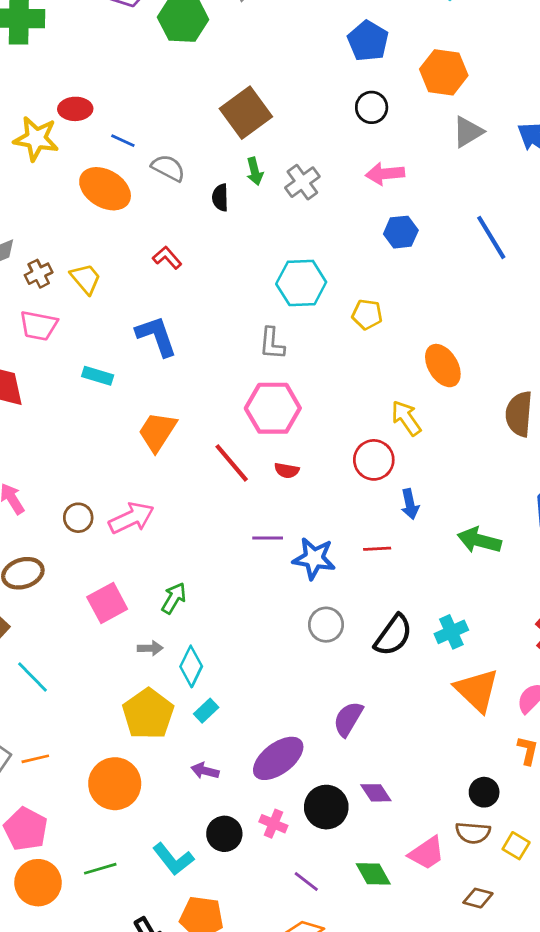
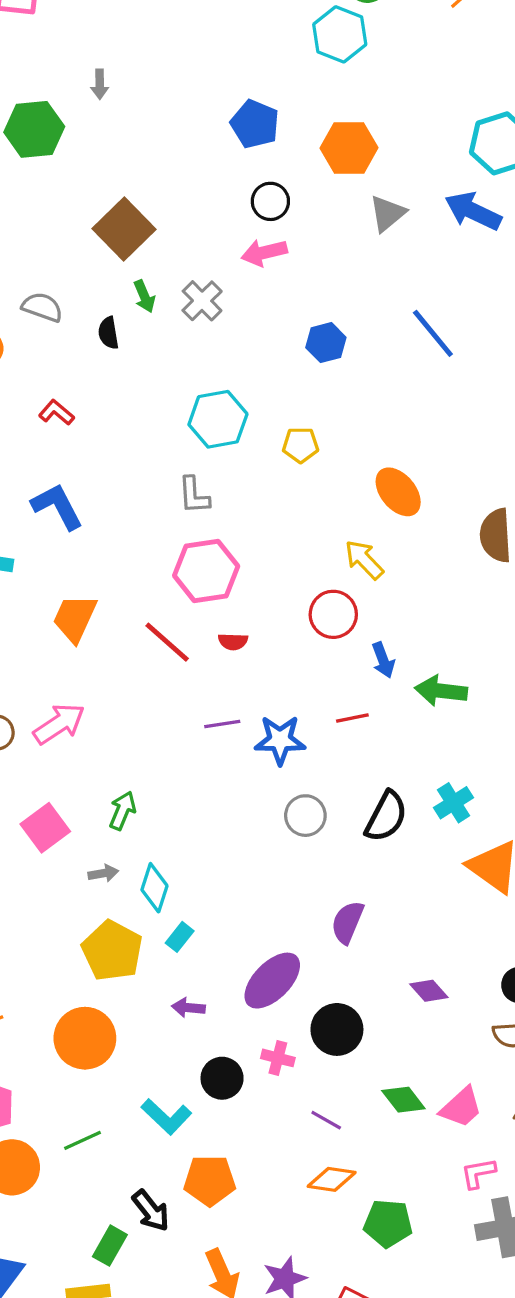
pink arrow: (385, 174) -> (264, 253), moved
green arrow: (479, 540) -> (441, 691), moved
purple diamond: (376, 793) -> (429, 991), moved
pink trapezoid: (427, 853) -> (461, 1107), moved

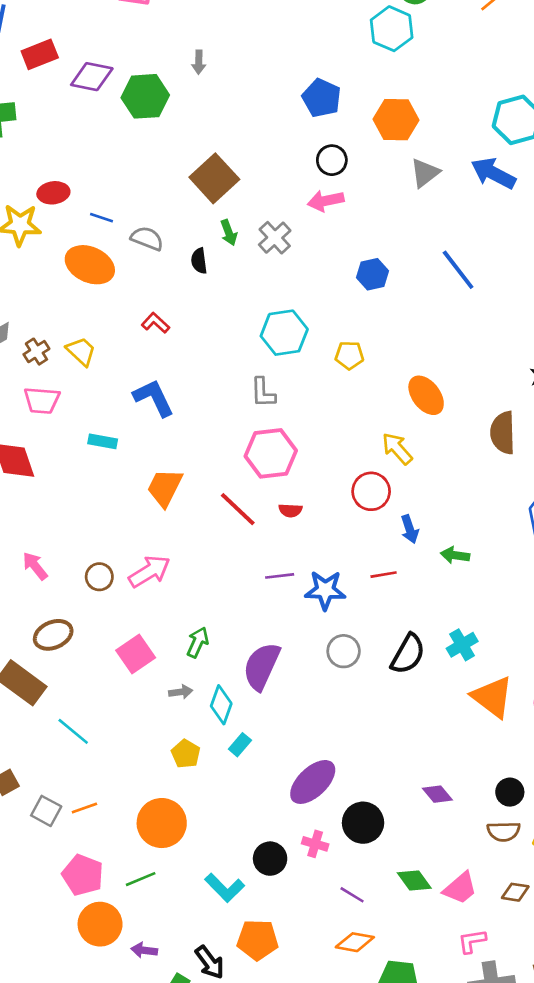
green arrow: (441, 691) -> (455, 555), size x0.7
purple semicircle: (348, 922) -> (262, 666), moved, size x1.4
yellow pentagon: (112, 951) -> (186, 754), size x0.6
purple arrow: (188, 1008) -> (144, 950), moved
green line: (83, 1140) -> (141, 879), moved

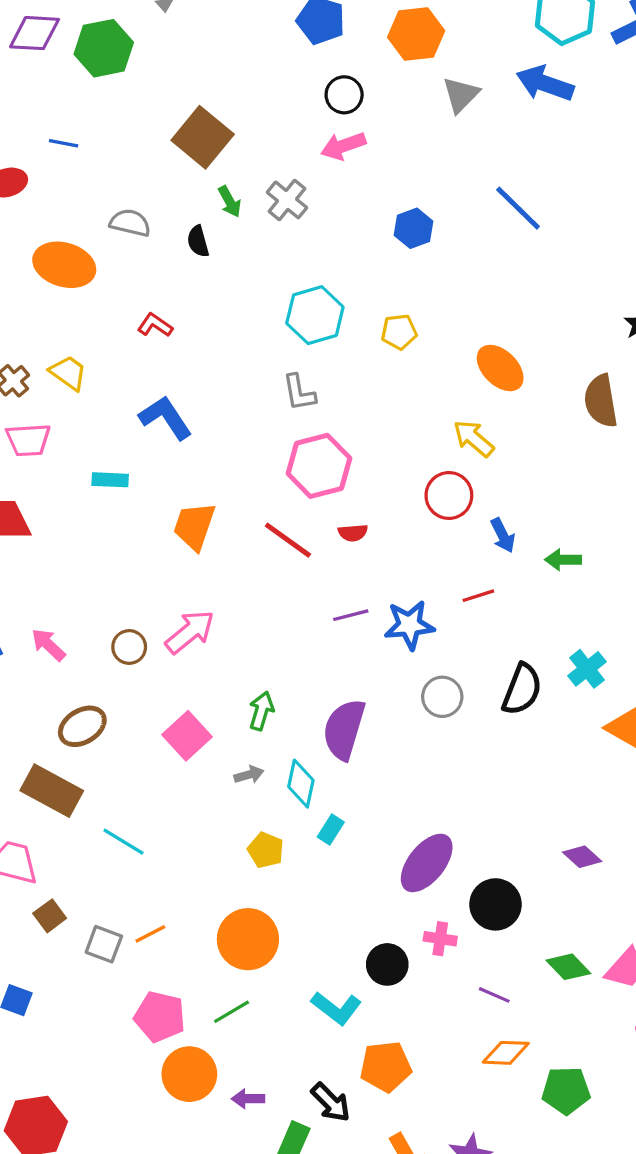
blue line: (102, 218) -> (64, 143), moved

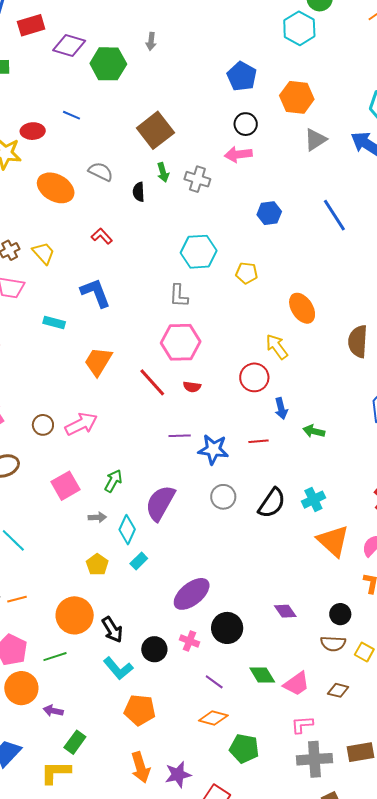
gray cross: (287, 200) -> (197, 179), turned -35
black arrow: (331, 1102) -> (112, 630), moved

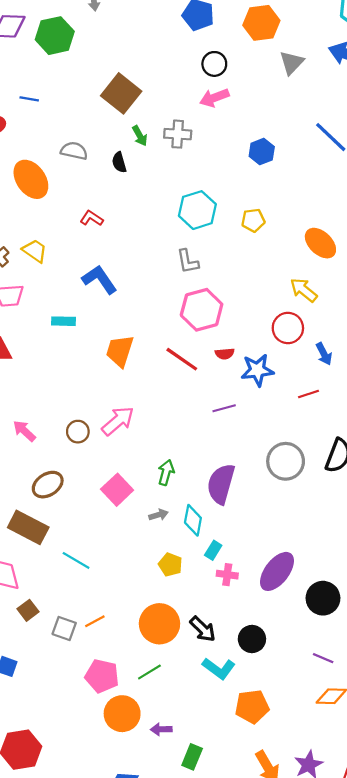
orange ellipse: (56, 188) -> (31, 179), turned 39
blue star: (213, 449) -> (257, 370), moved
gray circle: (223, 497) -> (286, 461), size x1.4
pink cross: (189, 641) -> (227, 575), moved

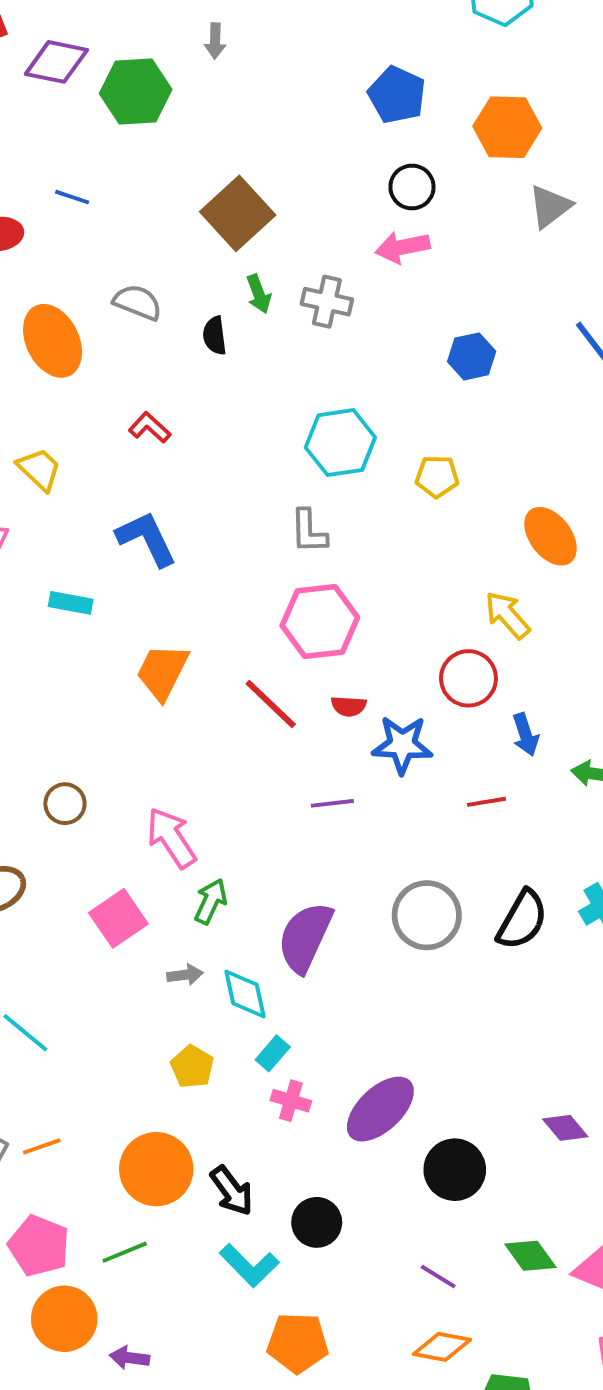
pink arrow: (118, 421) -> (171, 838), moved, turned -92
cyan diamond: (193, 520) -> (245, 994), turned -32

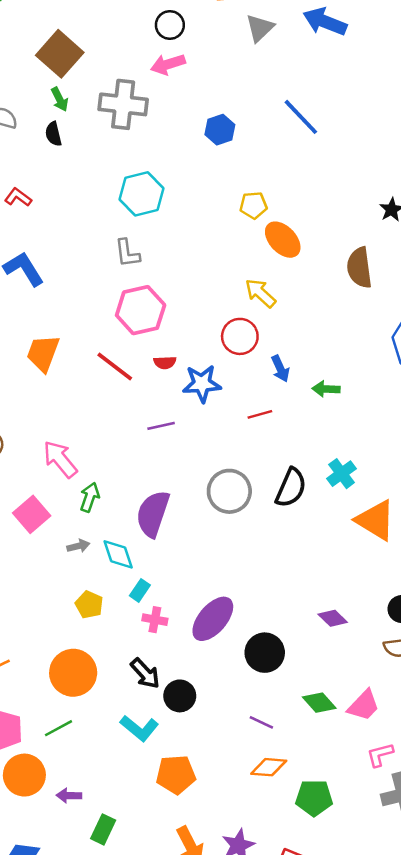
green arrow: (259, 294) -> (60, 99), moved
gray cross: (327, 302) -> (123, 104), size x1.5
yellow pentagon: (437, 476) -> (254, 205), moved
black arrow: (232, 1191) -> (145, 673), moved

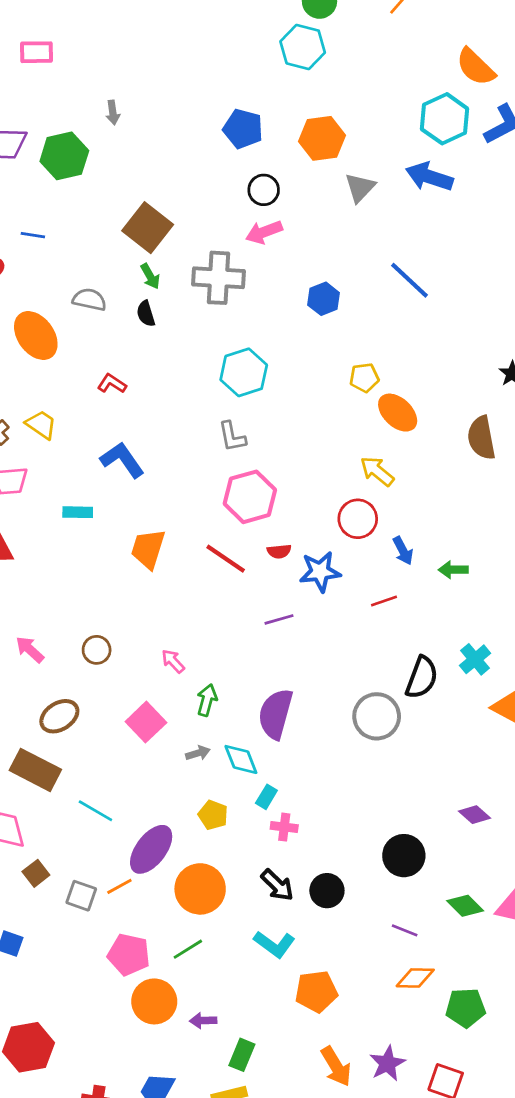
pink arrow: (60, 459) -> (173, 661), size x0.6
gray circle: (229, 491) -> (377, 716), moved
purple ellipse: (213, 619) -> (151, 849), moved
black circle: (180, 696) -> (327, 891), moved

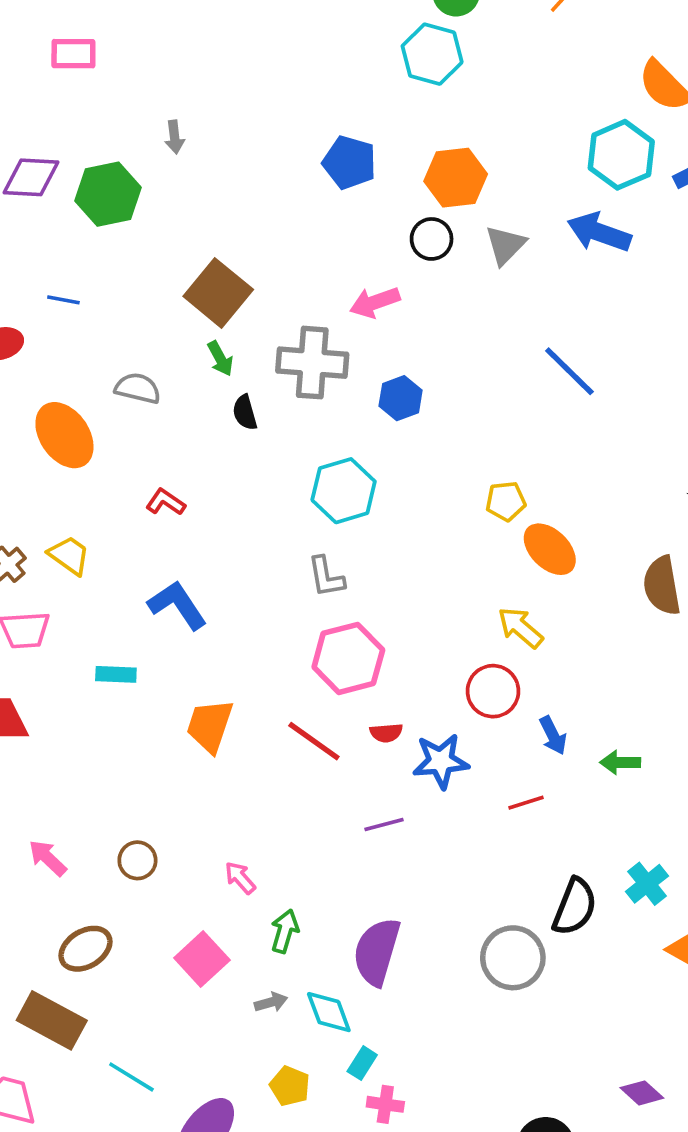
black circle: (264, 190) -> (432, 239), moved
blue hexagon: (324, 299) -> (401, 398), moved
black semicircle: (146, 314) -> (245, 412), moved

